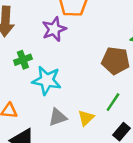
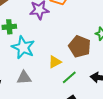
yellow triangle: (86, 118) -> (55, 62), moved

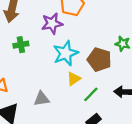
cyan star: (23, 47) -> (66, 53), moved, turned 30

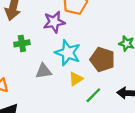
cyan star: (66, 53) -> (68, 53), turned -30
gray triangle: (42, 99) -> (44, 71), moved

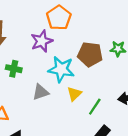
green cross: (22, 43) -> (14, 69), turned 32
brown pentagon: (102, 60) -> (90, 54), moved

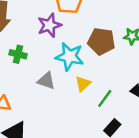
gray triangle: (41, 92) -> (46, 81), turned 36

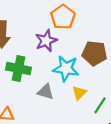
green cross: (18, 54) -> (19, 69), size x1.5

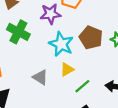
gray triangle: (46, 92) -> (40, 77), moved

